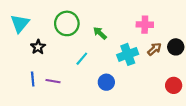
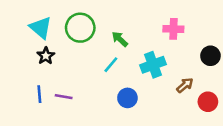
cyan triangle: (20, 23) -> (41, 28), moved, turned -30
brown arrow: (154, 49) -> (185, 85), moved
cyan line: (82, 59) -> (111, 65), moved

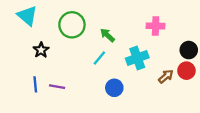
cyan triangle: (41, 28) -> (27, 16), moved
red circle: (208, 102) -> (186, 71), moved

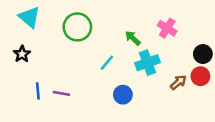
pink cross: (156, 26) -> (167, 28), turned 30
green arrow: (107, 35) -> (133, 38), moved
black star: (41, 50) -> (22, 54), moved

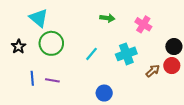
cyan triangle: (29, 17) -> (39, 18), moved
green circle: (77, 27) -> (51, 43), moved
green arrow: (133, 38) -> (107, 18), moved, turned 144
blue circle: (123, 95) -> (104, 93), moved

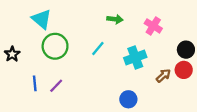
black star: (19, 47) -> (12, 54), moved
cyan line: (91, 54) -> (98, 48), moved
purple line: (52, 80) -> (56, 86), turned -56
blue circle: (104, 93) -> (128, 99), moved

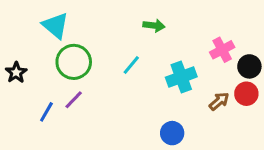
pink cross: (153, 26) -> (222, 50), moved, turned 30
blue line: (35, 83) -> (46, 112), turned 35
purple line: (56, 86) -> (74, 100), moved

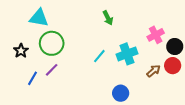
cyan triangle: (55, 26) -> (39, 18), turned -30
green arrow: (154, 26) -> (108, 18), turned 56
cyan line: (131, 65) -> (99, 56), moved
black star: (16, 72) -> (21, 51), moved

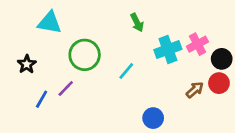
green circle: (52, 43) -> (85, 55), moved
cyan cross: (127, 54) -> (168, 49), moved

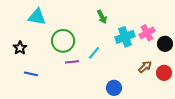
red circle: (219, 83) -> (164, 73), moved
purple line: (66, 88) -> (72, 62), moved, turned 40
blue line: (42, 99) -> (31, 74), turned 72

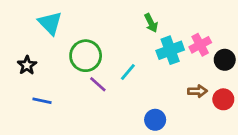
cyan triangle: (37, 17) -> (50, 23), turned 36
green arrow: (102, 17) -> (151, 23), moved
purple line: (72, 62) -> (98, 84), turned 48
brown arrow: (145, 67) -> (197, 91), turned 40

